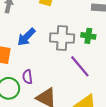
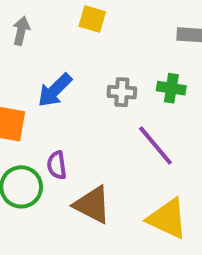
gray cross: (62, 38) -> (122, 92), size x0.6

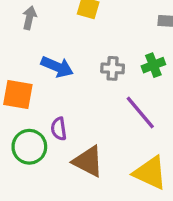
green cross: (171, 88) -> (153, 65), turned -30
blue arrow: (55, 90) -> (57, 67), turned -112

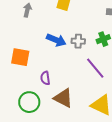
blue arrow: (57, 67) -> (56, 40), moved
green circle: (29, 147) -> (29, 102), moved

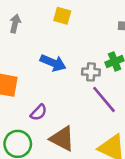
gray cross: (78, 41) -> (91, 72), moved
purple semicircle: (45, 78) -> (39, 113), turned -128

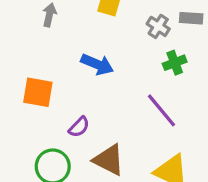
gray cross: (91, 72) -> (158, 26), moved, turned 30

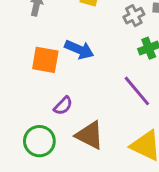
gray cross: (158, 26) -> (134, 16), turned 30
orange square: (38, 92) -> (45, 60), moved

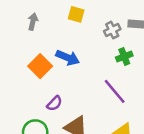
orange square: (45, 60) -> (40, 66), turned 35

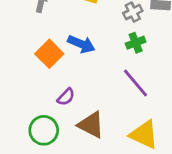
green cross: (124, 57) -> (136, 43), moved

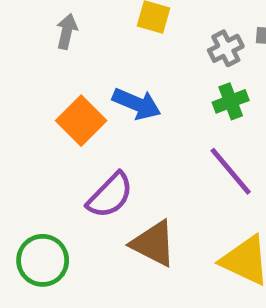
purple semicircle: (66, 97) -> (110, 195), size x1.5
green circle: (44, 130) -> (43, 260), moved

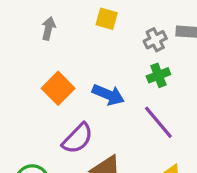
blue arrow: (137, 104) -> (108, 95), moved

